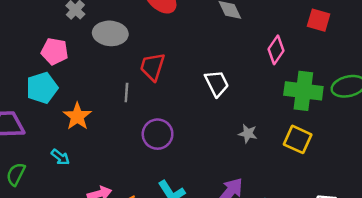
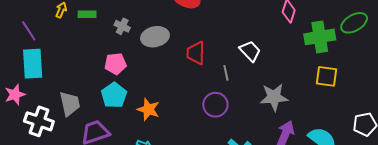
gray line: (126, 93) -> (226, 73), moved
gray star: (248, 134) -> (274, 97), moved, size x1.8

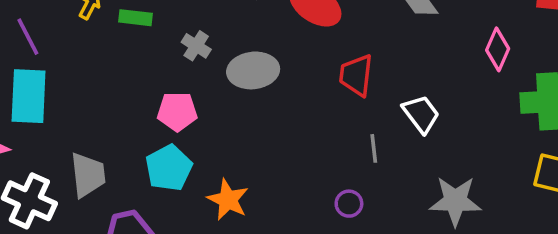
red trapezoid: (196, 53) -> (356, 75), moved
purple circle: (215, 105) -> (349, 204), size x0.6

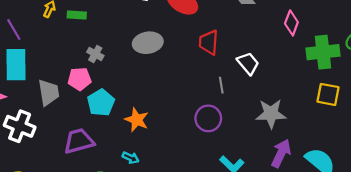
gray cross: (196, 46) -> (95, 54), moved
pink pentagon: (177, 112) -> (79, 79), moved
gray trapezoid: (88, 175) -> (49, 93), moved
purple circle: (349, 204) -> (208, 118), size x1.6

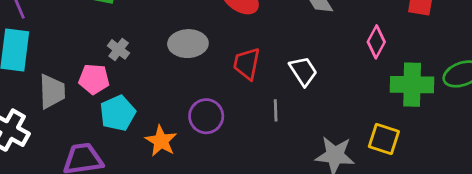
red trapezoid: (209, 42) -> (247, 64), moved
white trapezoid: (248, 63) -> (303, 71), moved
yellow square: (328, 94) -> (384, 139), moved
purple circle: (208, 118) -> (206, 116), moved

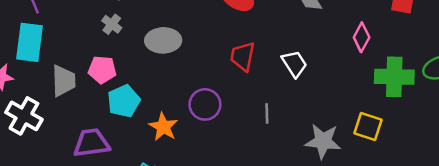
gray ellipse: (188, 44) -> (163, 40), moved
gray cross: (119, 49) -> (112, 24), moved
gray line: (276, 110) -> (267, 113), moved

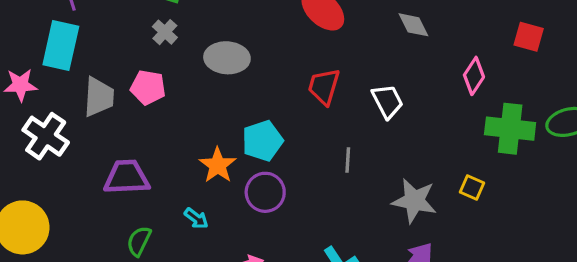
cyan pentagon: (124, 101) -> (262, 141), moved
purple circle: (205, 104) -> (265, 192), moved
yellow square: (368, 127) -> (472, 188), size x0.7

